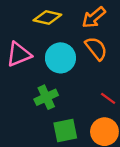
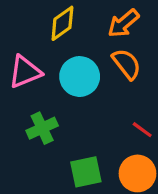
yellow diamond: (47, 17) -> (62, 23), turned -48
green cross: (46, 97) -> (42, 128), moved

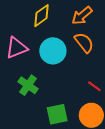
green cross: (42, 128) -> (28, 85), turned -30

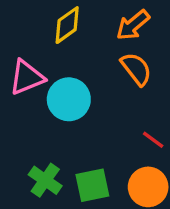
cyan circle: (53, 51) -> (69, 99), moved
green cross: (28, 85) -> (45, 180), moved

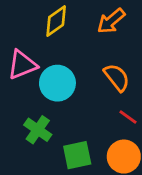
orange semicircle: (136, 69) -> (117, 77), moved
green cross: (45, 180) -> (38, 130), moved

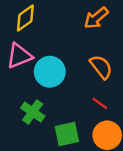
yellow diamond: (56, 21) -> (25, 18), moved
red line: (128, 117) -> (100, 103), moved

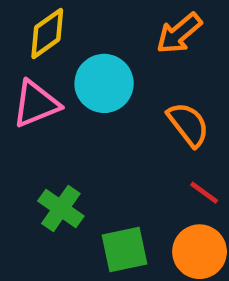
cyan circle: (50, 72) -> (104, 83), moved
red line: (100, 103) -> (204, 193), moved

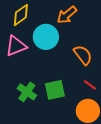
orange arrow: (179, 33) -> (67, 15), moved
green square: (125, 249) -> (55, 90), moved

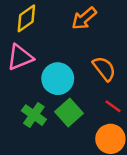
cyan circle: (46, 37) -> (58, 79), moved
green square: (55, 90) -> (69, 113), turned -30

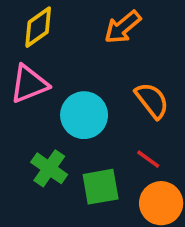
red line: (113, 106) -> (148, 159), moved
green square: (69, 113) -> (101, 187), moved, turned 32

